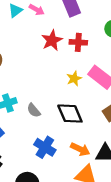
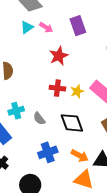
red cross: (78, 42) -> (57, 88), moved
blue cross: (45, 147) -> (48, 152), turned 36

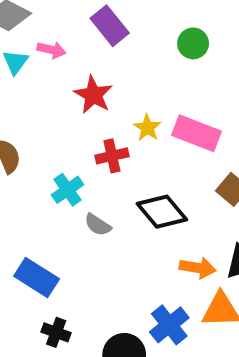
yellow star: (77, 91) -> (147, 128), moved
cyan cross: (16, 111) -> (68, 190), moved
blue cross: (48, 152) -> (169, 325), moved

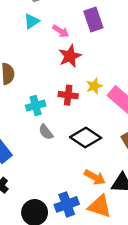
pink arrow: (51, 50) -> (61, 31), moved
black diamond: (162, 212) -> (86, 138), turned -36

